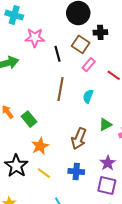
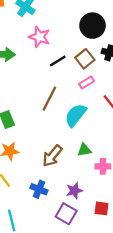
black line: (57, 54) -> (58, 61), turned 56
cyan semicircle: (88, 96) -> (76, 115), size x1.6

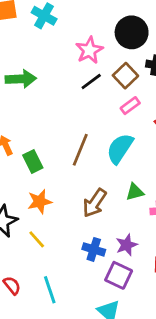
pink star: (39, 37) -> (89, 50), moved, turned 30
brown line: (49, 99) -> (80, 150), moved
blue cross: (39, 189) -> (94, 249), moved

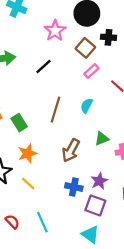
black line: (91, 81) -> (44, 66), moved
cyan semicircle: (120, 149) -> (87, 106), size x0.6

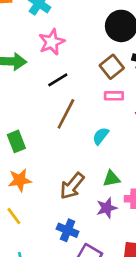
pink star: (55, 31) -> (52, 42), moved
pink rectangle: (91, 71) -> (114, 96), turned 32
brown line: (56, 110) -> (66, 114), moved
purple star: (99, 181) -> (107, 208), moved

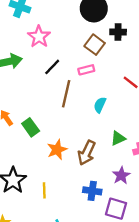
pink rectangle: (114, 96) -> (86, 70), moved
orange star: (20, 180) -> (57, 150), moved
purple star: (107, 208) -> (121, 175), moved
yellow line: (14, 216) -> (44, 190), turned 49

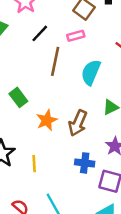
cyan semicircle: (100, 105) -> (91, 72), size x1.5

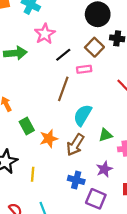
black line: (40, 33) -> (63, 55), moved
cyan semicircle: (91, 72) -> (83, 115), moved
green rectangle: (18, 97) -> (27, 126), moved

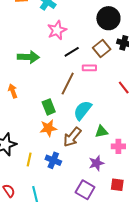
green arrow: (15, 53) -> (28, 57), moved
green rectangle: (27, 126) -> (49, 107), moved
blue cross: (76, 180) -> (53, 160), moved

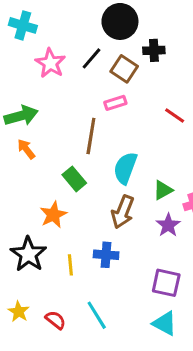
black line: (72, 52) -> (92, 58), moved
orange arrow: (13, 91) -> (26, 149), moved
orange star: (48, 128) -> (53, 215), moved
purple star: (96, 163) -> (168, 225), moved

